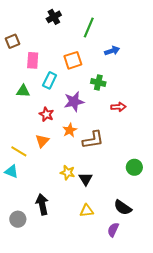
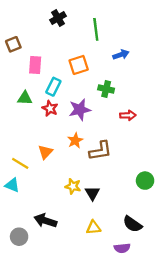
green line: (89, 27) -> (96, 29), turned -30
red star: (46, 114) -> (50, 108), moved
black arrow: (42, 204) -> (45, 221), turned -60
purple semicircle: (113, 230) -> (122, 248), turned -120

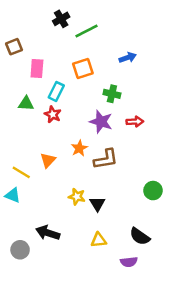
green line: (96, 29) -> (87, 31), moved, turned 70
purple star: (80, 110) -> (101, 122), moved, turned 30

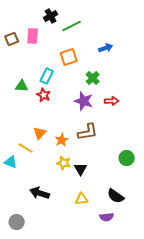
pink rectangle: (37, 68) -> (33, 36), moved
green cross: (112, 94) -> (93, 78), turned 32
orange star: (79, 148) -> (62, 140), moved
yellow line: (21, 172) -> (26, 148), moved
gray circle: (20, 250) -> (17, 222), moved

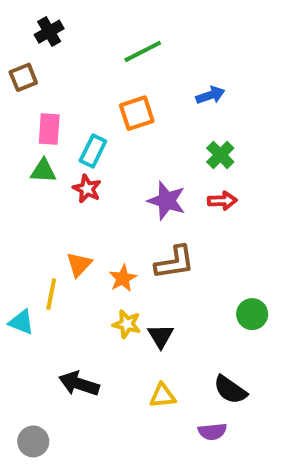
black cross: (51, 16) -> (49, 32), moved
pink rectangle: (33, 36) -> (49, 129), moved
green cross: (93, 78) -> (220, 155), moved
yellow line: (26, 148) -> (51, 294), turned 70

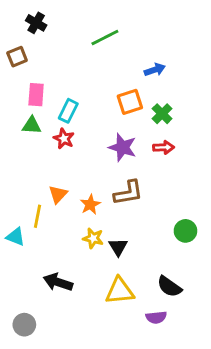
black cross: (49, 32) -> (36, 23), turned -30
orange square: (137, 113) -> (130, 102), moved
yellow triangle: (163, 396) -> (120, 291), size x1.5

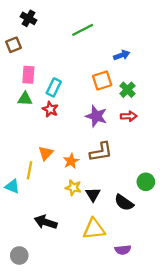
black semicircle: (169, 287) -> (124, 203), moved

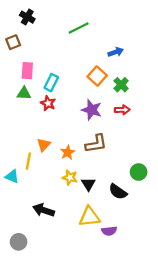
orange square: (102, 81) -> (97, 76), turned -30
purple semicircle: (123, 250) -> (109, 231), moved

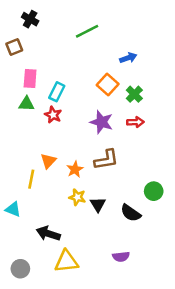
cyan triangle: (12, 176) -> (13, 209), moved
yellow triangle: (89, 217) -> (66, 261), moved

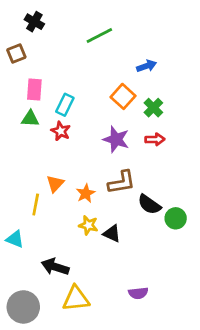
black triangle: (98, 204) -> (112, 234), turned -35
black semicircle: (131, 213) -> (149, 204), moved
gray circle: (20, 269) -> (23, 307), size x1.5

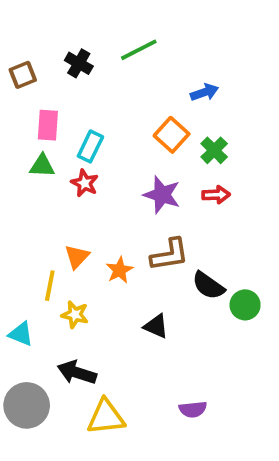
black cross: (34, 22) -> (79, 63), moved
yellow star: (88, 225) -> (75, 315), moved
gray circle: (23, 307) -> (27, 405), moved

